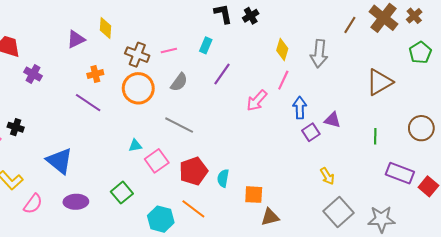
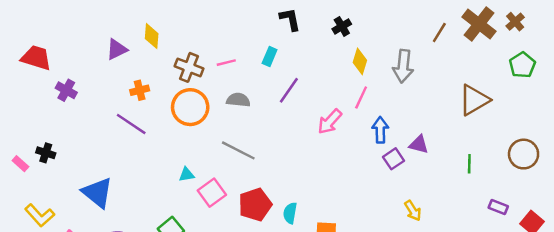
black cross: (251, 16) -> (342, 26), moved
gray semicircle: (179, 82) -> (238, 100), turned -120
purple rectangle: (400, 173) -> (498, 207), size x0.6

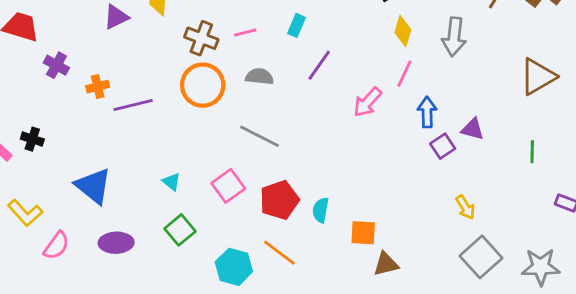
orange cross: (140, 90) -> (98, 87), moved
purple line: (131, 124) -> (133, 105), turned -48
cyan triangle: (187, 175) -> (171, 182), moved, turned 49

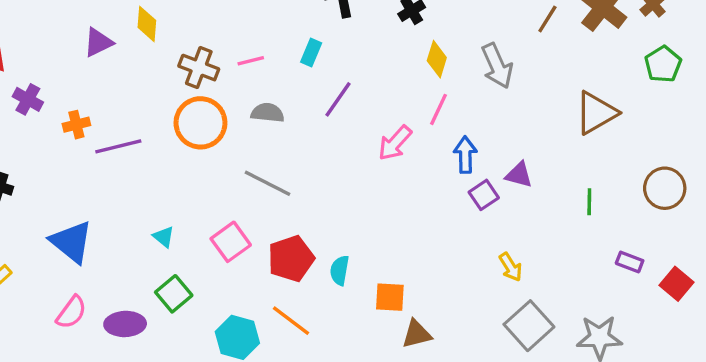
gray arrow: (454, 37) -> (497, 66), turned -30
purple ellipse: (116, 243) -> (125, 324), moved
pink semicircle: (56, 246) -> (71, 312), moved

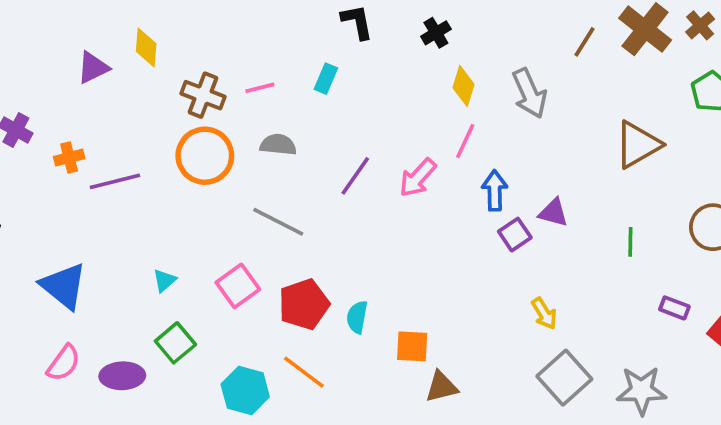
purple line: (338, 99) -> (355, 176), moved
cyan triangle: (164, 237) -> (164, 280), turned 40

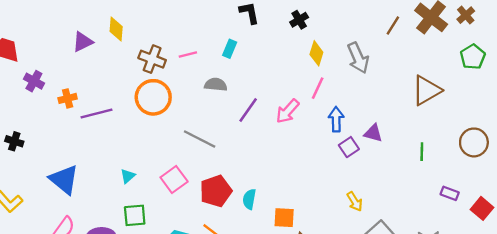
gray semicircle: (278, 145) -> (216, 85), moved
yellow arrow: (544, 313) -> (355, 201), moved
green square: (175, 343) -> (135, 215), turned 35

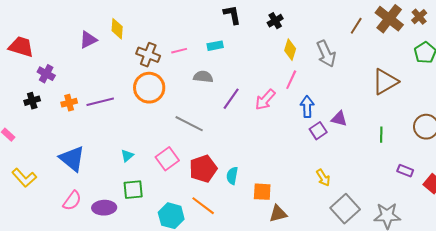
cyan rectangle: (230, 49) -> (215, 46), turned 56
orange cross: (68, 98) -> (69, 103), moved
black cross: (14, 141) -> (32, 101), moved, turned -35

